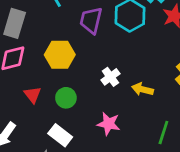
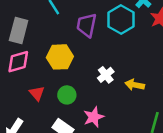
pink star: (109, 124) -> (94, 117), moved, turned -30

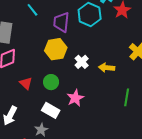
yellow hexagon: (60, 57) -> (56, 49), moved

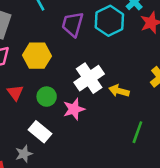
yellow hexagon: (56, 49) -> (37, 56), moved
white cross: (82, 62) -> (89, 78), size x1.6
pink star: (75, 98) -> (74, 109), moved

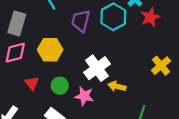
yellow arrow: (119, 91) -> (117, 86), moved
pink star: (74, 109) -> (84, 96), turned 30

